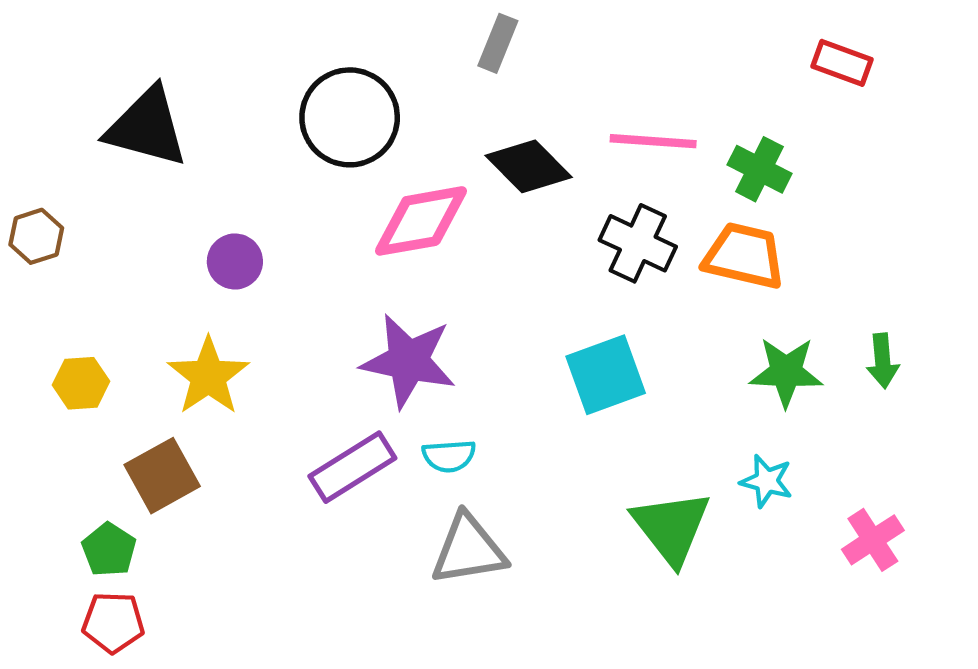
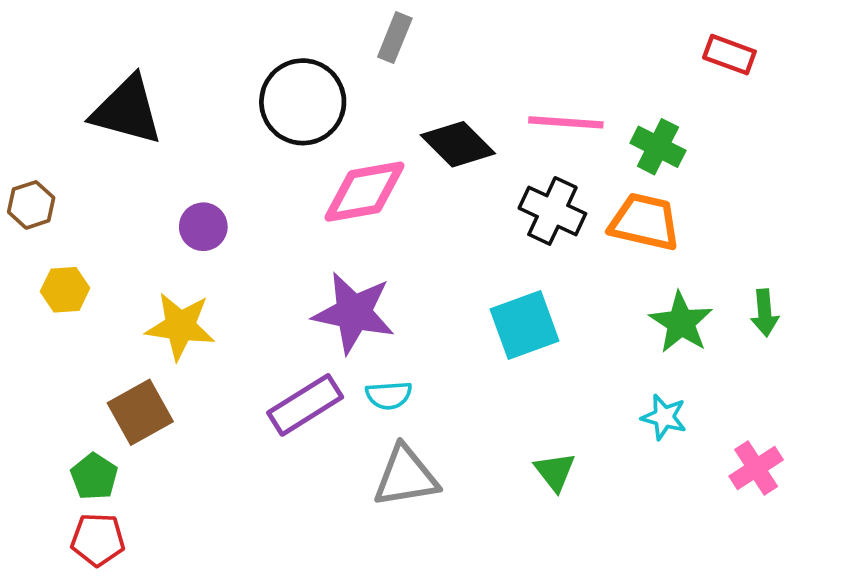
gray rectangle: (498, 43) -> (395, 38), moved
green star: (786, 372) -> (681, 323), turned 30
yellow star: (208, 376) -> (180, 326), turned -30
yellow hexagon: (81, 383) -> (65, 290), moved
green triangle: (671, 527) -> (555, 472), moved, size x0.6

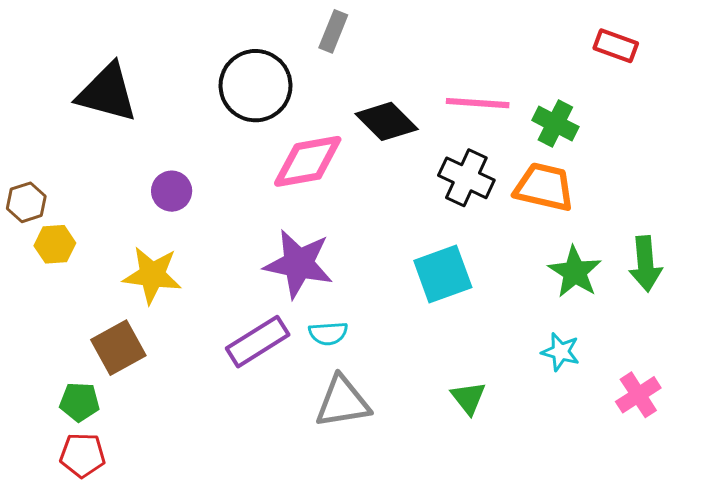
brown hexagon: (31, 205) -> (26, 202), moved
green arrow: (765, 313) -> (645, 264), size x1.4
green pentagon: (94, 476) -> (79, 402), turned -30

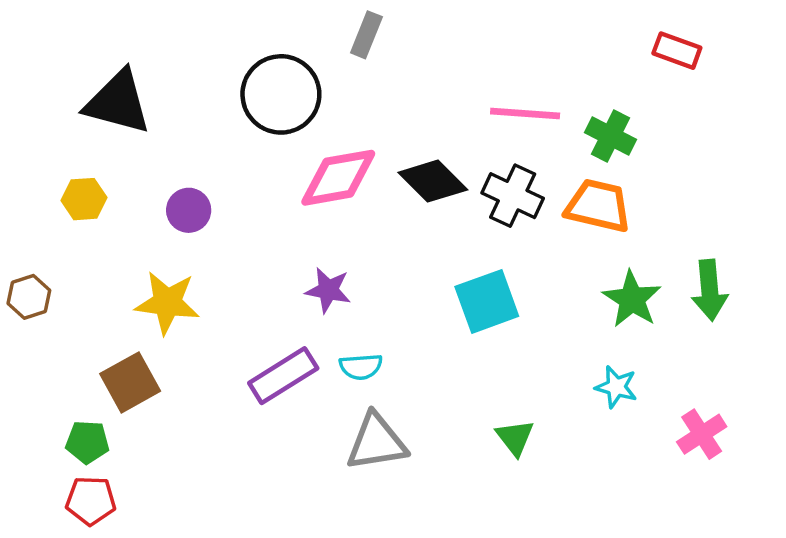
black diamond: (387, 121) -> (433, 181), moved
brown hexagon: (26, 202) -> (29, 297), moved
yellow hexagon: (55, 244) -> (84, 199), moved
purple star: (299, 264) -> (328, 290), size x0.6

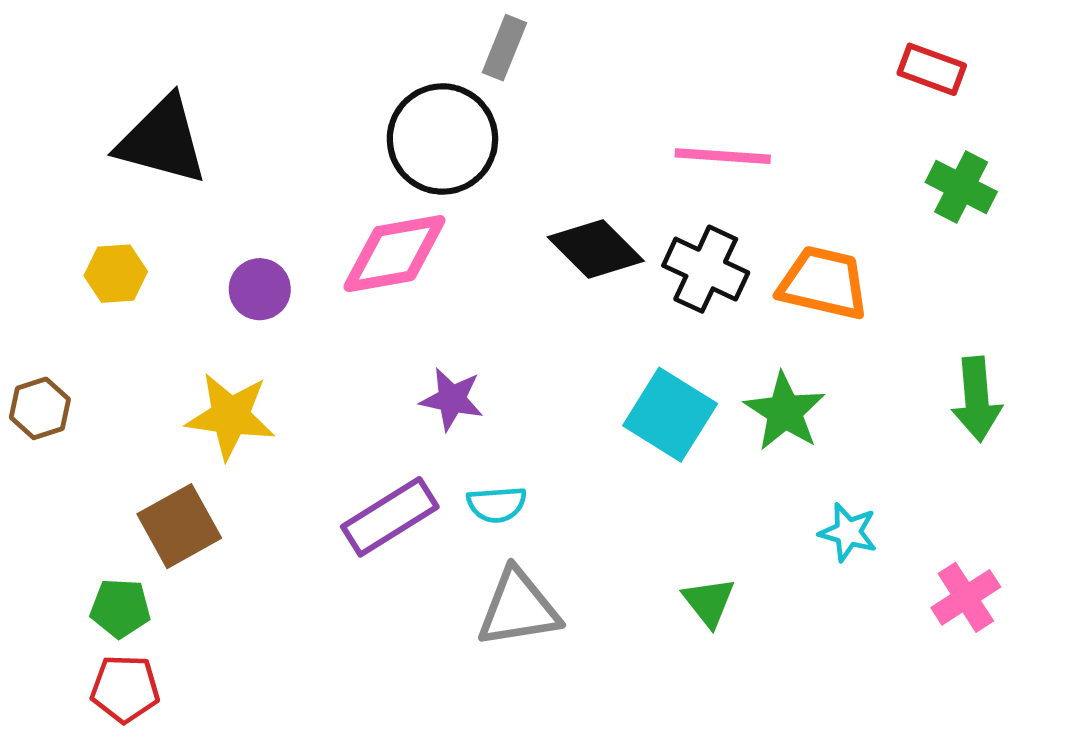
black circle: (281, 94) -> (442, 139), moved
green cross: (611, 136) -> (961, 187), moved
pink diamond: (338, 178) -> (394, 254), moved
green star: (632, 299) -> (785, 412), moved
cyan square: (487, 301) -> (670, 415), turned -38

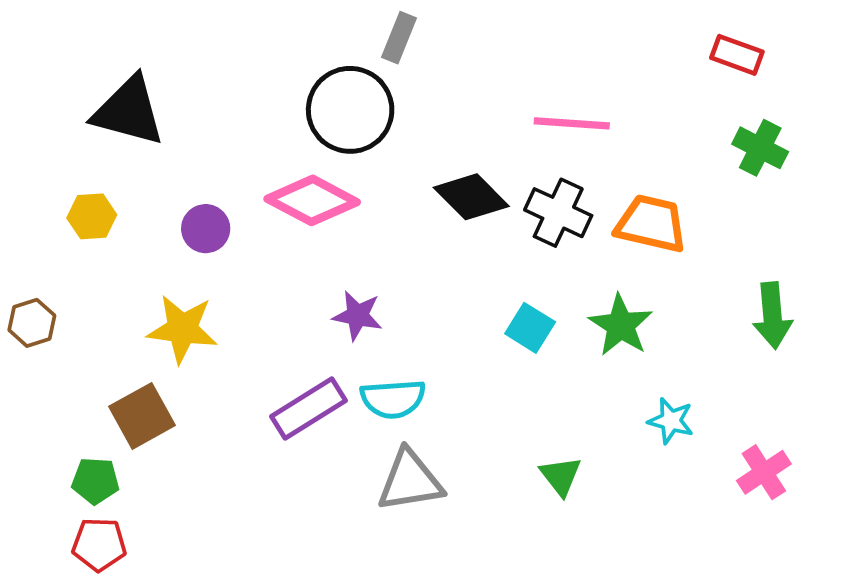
pink diamond: (394, 254) -> (312, 200), turned 38
cyan square: (670, 415) -> (530, 328), size x0.7
cyan semicircle: (497, 504) -> (393, 399), size x1.4

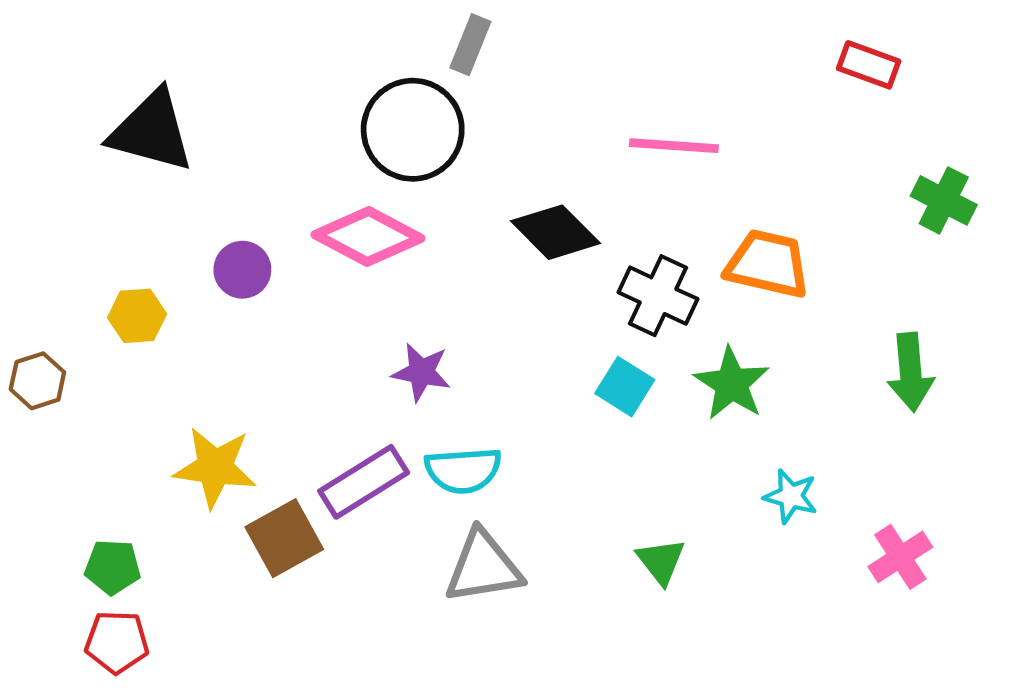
green cross: (760, 148) -> (944, 200), moved
black cross: (558, 213) -> (658, 296), moved
yellow hexagon: (92, 216) -> (137, 316), moved
yellow star: (182, 329) -> (215, 467), moved
brown square: (142, 416) -> (284, 538), moved

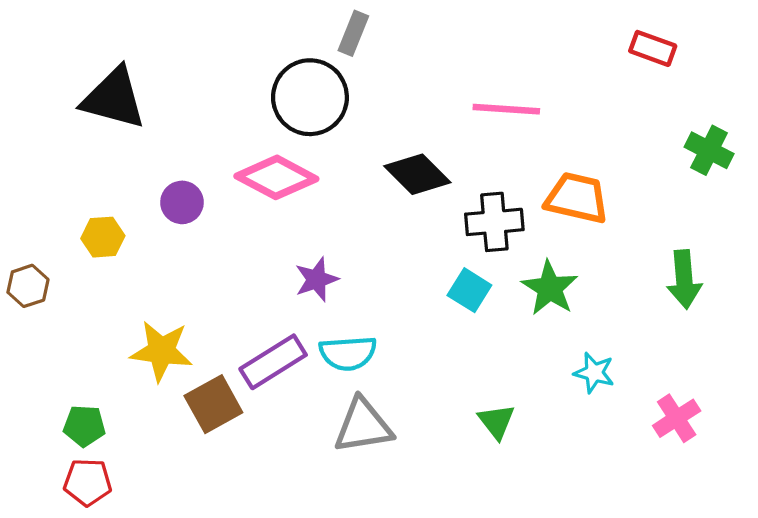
black cross: (658, 296) -> (494, 222), turned -30
purple star: (421, 372) -> (316, 279), turned -30

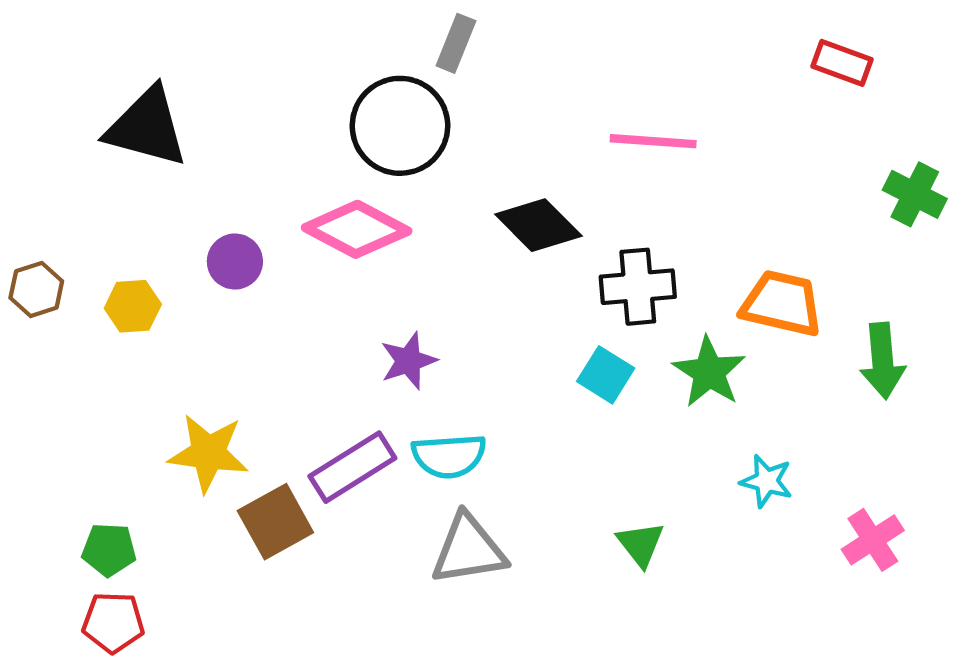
orange trapezoid: (577, 198) -> (782, 303), moved
brown hexagon: (28, 286) -> (36, 289), moved

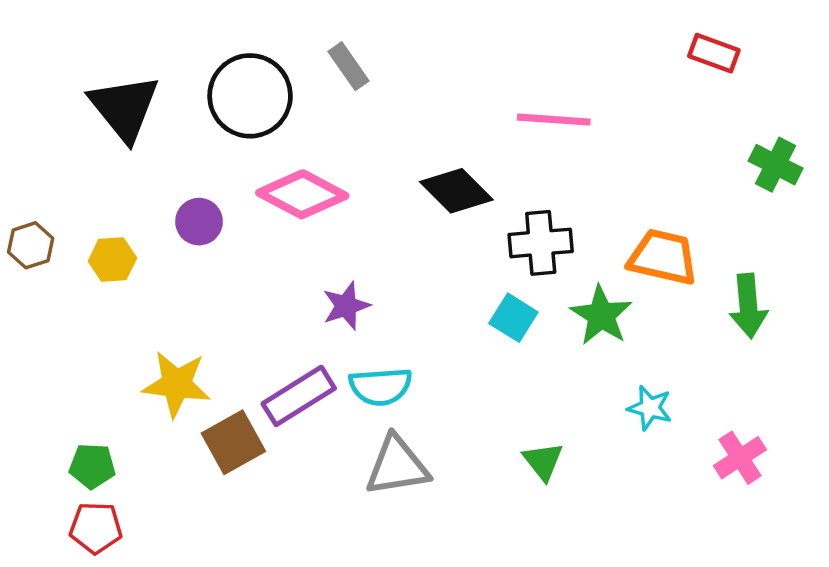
gray rectangle: (456, 43) -> (348, 66), moved, turned -57
black circle: (400, 126) -> (250, 96), moved
black triangle: (147, 127) -> (124, 108), turned 36

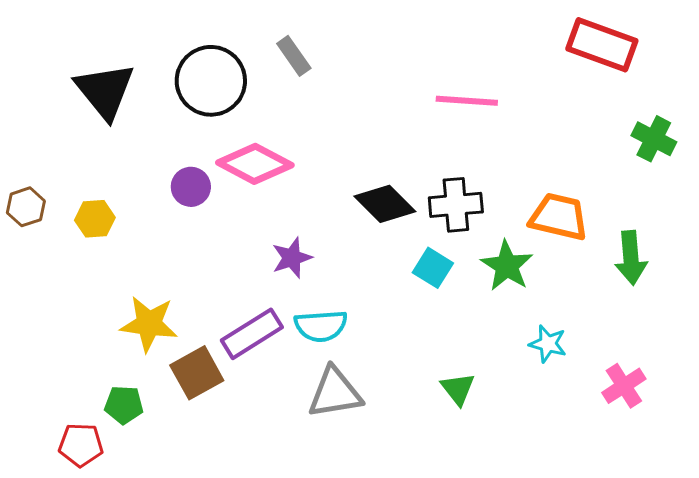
red rectangle: (714, 53) -> (602, 45), size x1.6
black diamond: (456, 191) -> (385, 204), moved
purple circle: (199, 222) -> (191, 187), moved
green pentagon: (92, 466) -> (124, 405), moved

